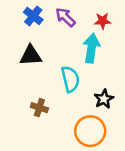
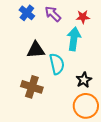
black triangle: (31, 56) -> (36, 50), moved
brown cross: (39, 108) -> (32, 87), size x1.5
orange circle: (90, 131) -> (86, 106), moved

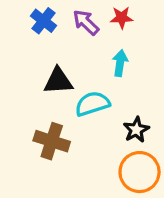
red star: (83, 17) -> (122, 18), moved
cyan arrow: (74, 39) -> (120, 63), size x0.7
cyan semicircle: (57, 64) -> (92, 104), turned -95

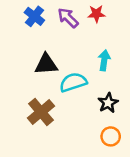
cyan arrow: (120, 63) -> (104, 60), moved
brown cross: (52, 141) -> (41, 112), turned 32
orange circle: (140, 172) -> (111, 136), size x0.6

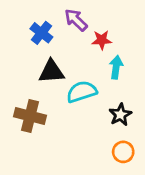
red star: (96, 14) -> (102, 40), moved
blue cross: (34, 16) -> (41, 33), moved
brown cross: (41, 112) -> (30, 116), moved, turned -36

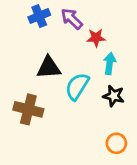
blue cross: (41, 33) -> (39, 16), moved, turned 30
cyan semicircle: (82, 92) -> (77, 86), turned -40
black star: (120, 115) -> (114, 96), moved, turned -30

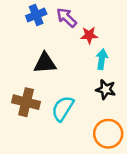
cyan semicircle: (77, 86) -> (63, 108), moved
orange circle: (116, 143) -> (108, 134), size x1.5

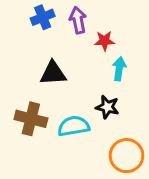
purple arrow: (66, 18) -> (78, 20), turned 35
black star: (106, 90) -> (107, 107), moved
cyan semicircle: (63, 108) -> (74, 126), turned 48

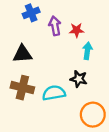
purple arrow: (78, 20) -> (55, 26), moved
black triangle: (53, 73) -> (22, 54), moved

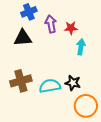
black triangle: (22, 54) -> (23, 38), moved
black star: (79, 79) -> (73, 83), moved
brown cross: (22, 88) -> (21, 81), turned -30

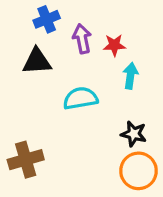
brown cross: (21, 81) -> (26, 160), moved
black star: (73, 83) -> (134, 134), moved
cyan semicircle: (50, 86) -> (80, 98), moved

